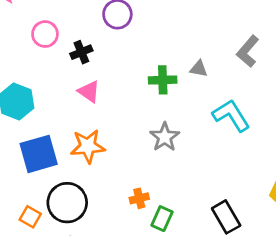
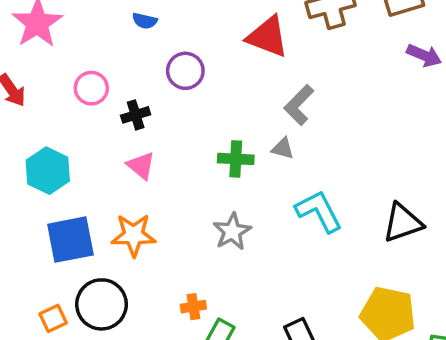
gray L-shape: (248, 51) -> (299, 105), moved
orange square: (30, 217) -> (53, 318), turned 30

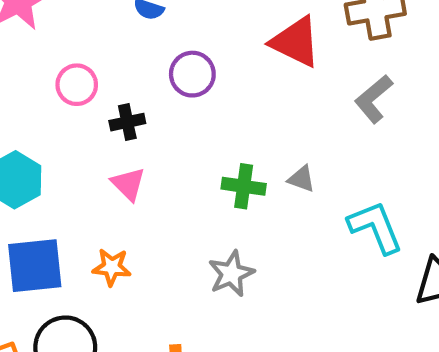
gray L-shape: (299, 105) -> (374, 99), moved
cyan L-shape: (319, 211) -> (375, 227), moved
orange star: (134, 235) -> (112, 267), size x0.7

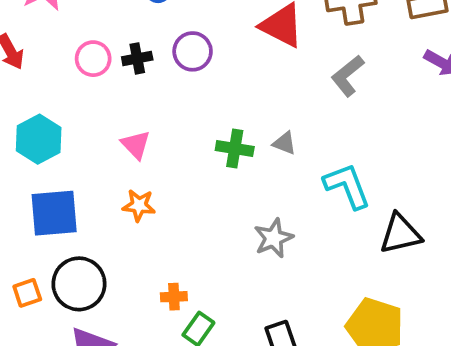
black cross: (127, 122) -> (137, 58), moved
orange star: (112, 267) -> (139, 205), moved
gray star: (231, 274) -> (274, 238), moved

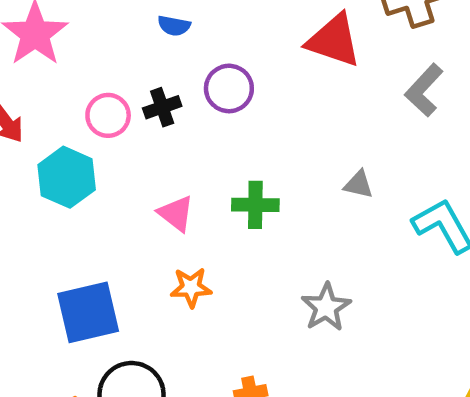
cyan hexagon: (39, 139) -> (67, 177), moved
green cross: (235, 148) -> (255, 205), moved
gray star: (274, 238) -> (326, 307), moved

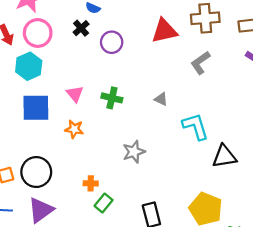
red triangle: (334, 40) -> (164, 31), turned -44
black cross: (162, 107) -> (81, 28), moved, turned -35
pink circle: (108, 115) -> (38, 33), moved, size x1.4
blue square: (88, 312) -> (36, 108), moved

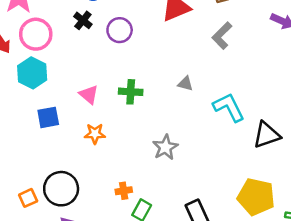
blue square: (36, 108) -> (48, 117), size x0.7

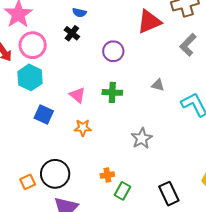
purple circle: (120, 30) -> (113, 51), moved
blue square: (48, 117) -> (44, 115), turned 36

